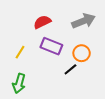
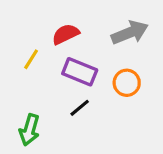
yellow line: (20, 52) -> (31, 59), moved
black line: (70, 69) -> (80, 108), moved

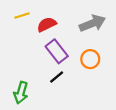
yellow line: (31, 59) -> (22, 16), moved, turned 40
purple rectangle: (80, 72) -> (57, 51), turned 30

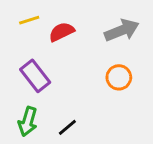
purple rectangle: (57, 51) -> (35, 76), moved
black line: (57, 77) -> (67, 127), moved

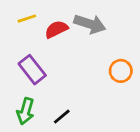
gray arrow: (122, 30) -> (90, 24), moved, turned 40
orange circle: (119, 77) -> (121, 71), moved

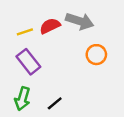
yellow line: (27, 19) -> (25, 32), moved
orange circle: (121, 71) -> (96, 55), moved

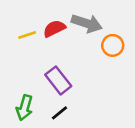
orange circle: (96, 55) -> (113, 45), moved
purple rectangle: (28, 62) -> (58, 80), moved

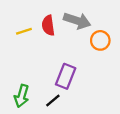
red semicircle: (54, 29) -> (48, 25), turned -72
purple rectangle: (58, 80) -> (66, 76), moved, turned 60

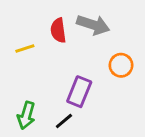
yellow line: (24, 31) -> (25, 49), moved
orange circle: (100, 40) -> (121, 65), moved

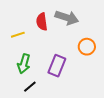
green arrow: (26, 115) -> (24, 64), moved
black line: (64, 121) -> (30, 87), moved

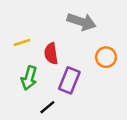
red semicircle: (42, 22) -> (51, 53), moved
black line: (30, 87) -> (47, 107), moved

